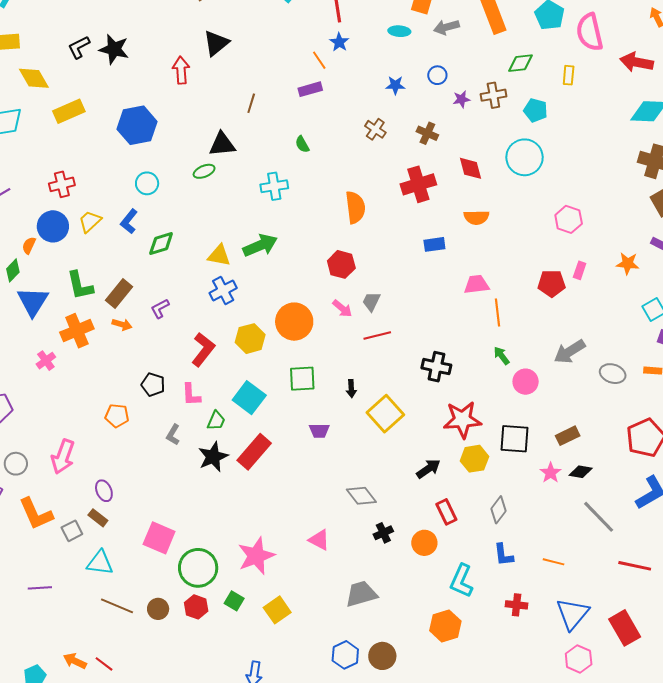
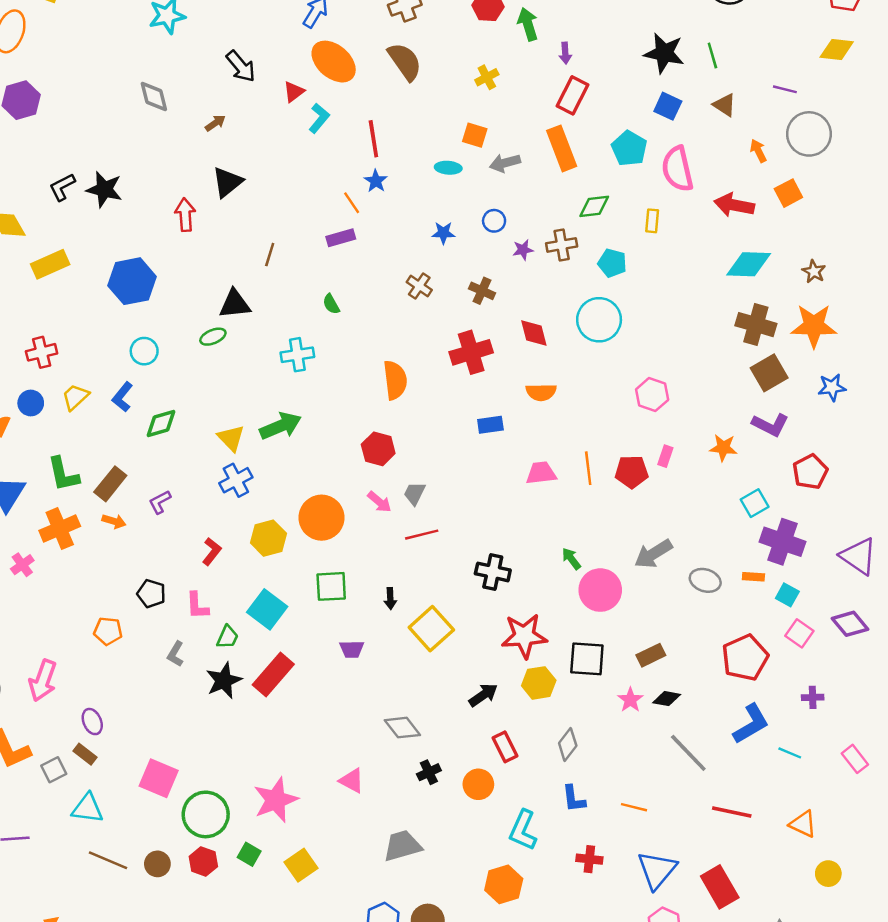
blue circle: (53, 226) -> (31, 403), size x0.7
yellow triangle: (219, 255) -> (231, 438), turned 35
orange line: (497, 313) -> (588, 468), moved
red L-shape: (203, 350) -> (212, 551), size x0.7
pink circle: (526, 382) -> (600, 590), size x1.4

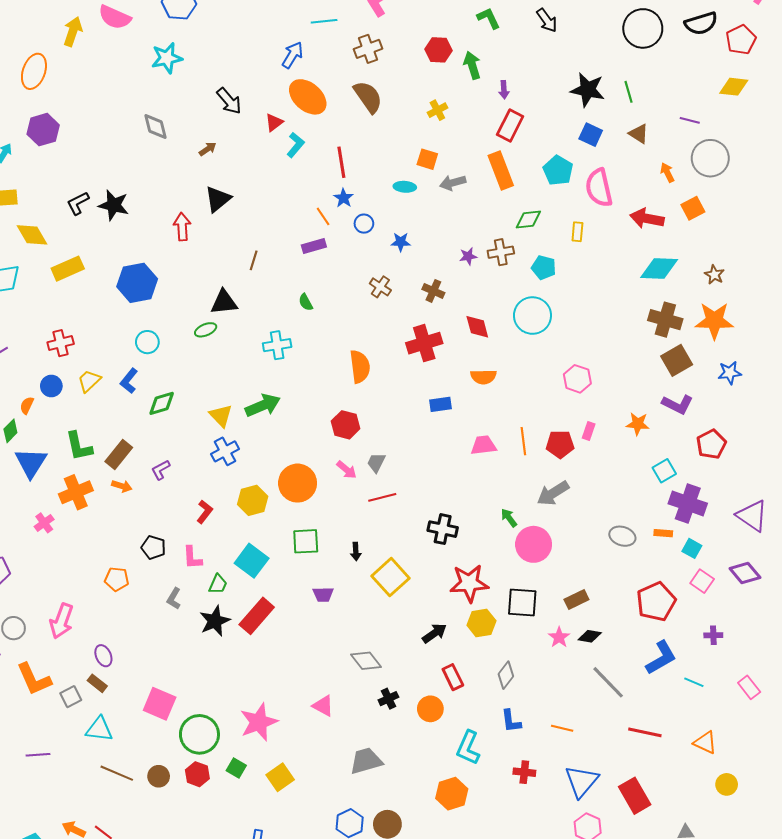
blue circle: (494, 221) -> (364, 224), moved
gray arrow: (653, 554) -> (553, 493), moved

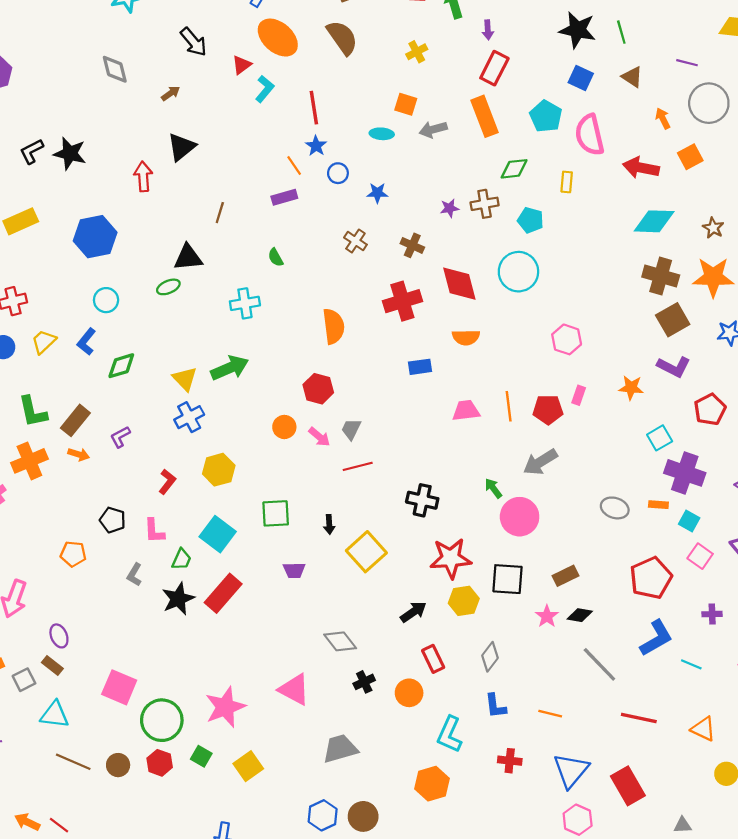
red diamond: (477, 327) -> (459, 284), size x1.4
orange circle: (298, 483) -> (284, 427), moved, size x0.6
pink triangle: (323, 706) -> (294, 690), size x1.4

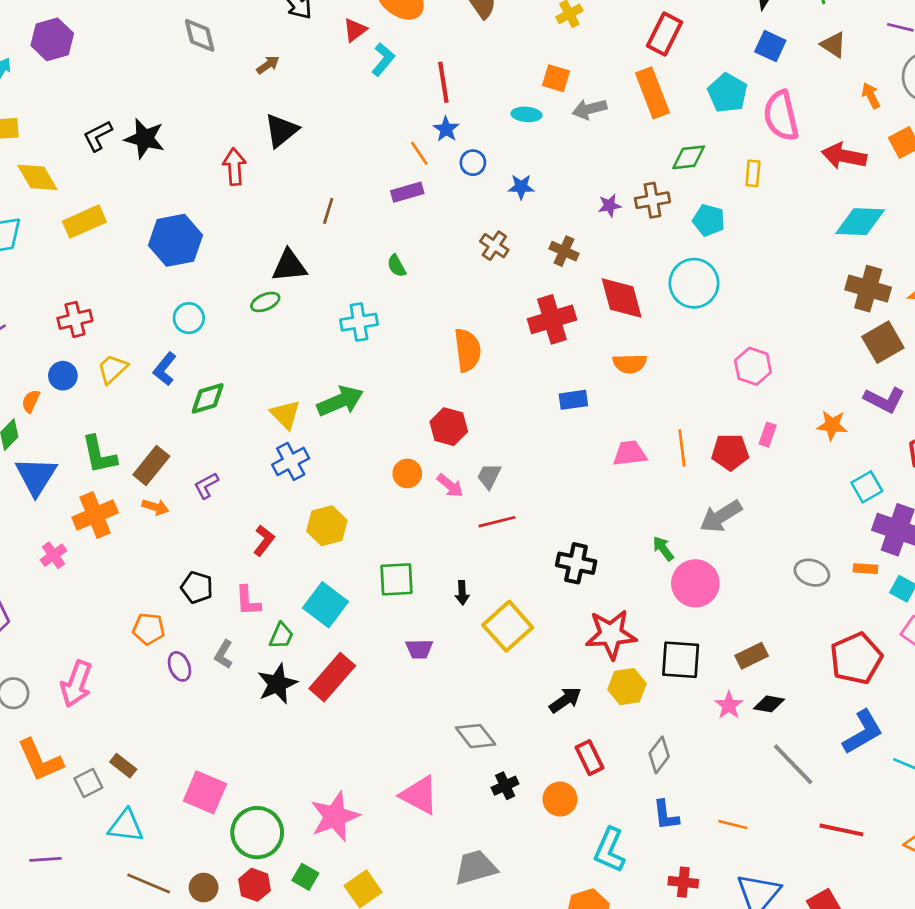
purple ellipse: (59, 636) -> (179, 666), moved

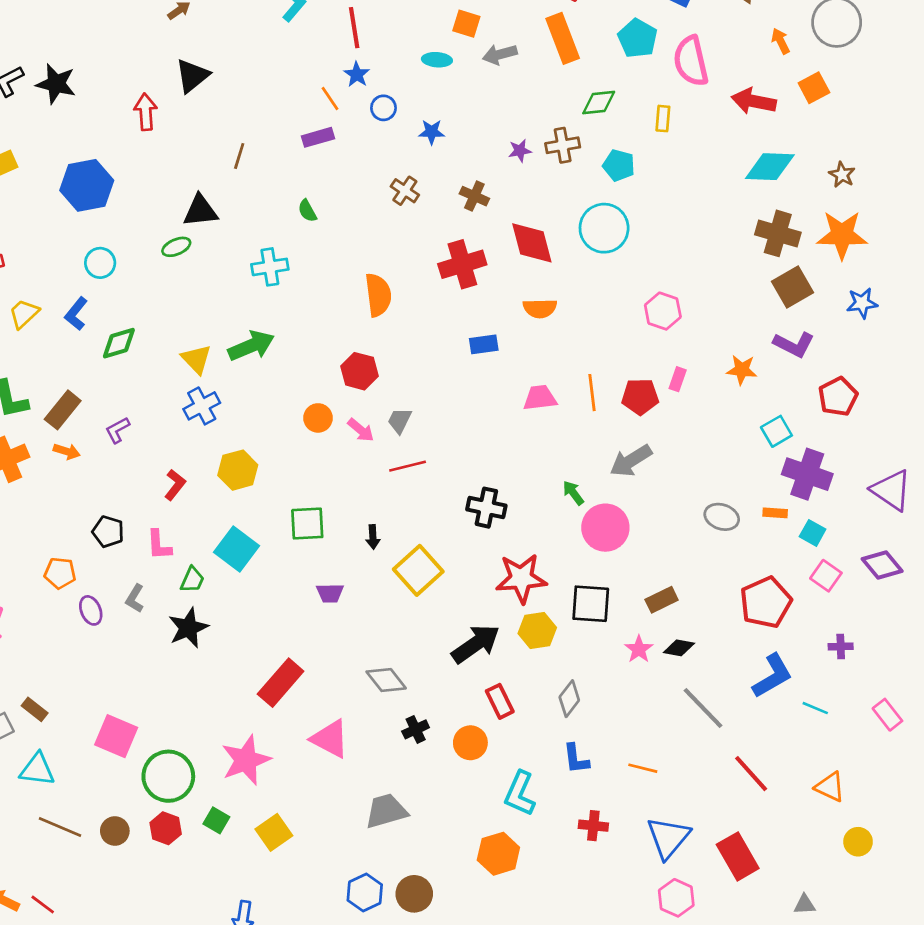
red rectangle: (332, 677) -> (281, 683), moved
black arrow: (565, 700) -> (476, 644), size x1.5
red line: (841, 830) -> (751, 774), turned 36

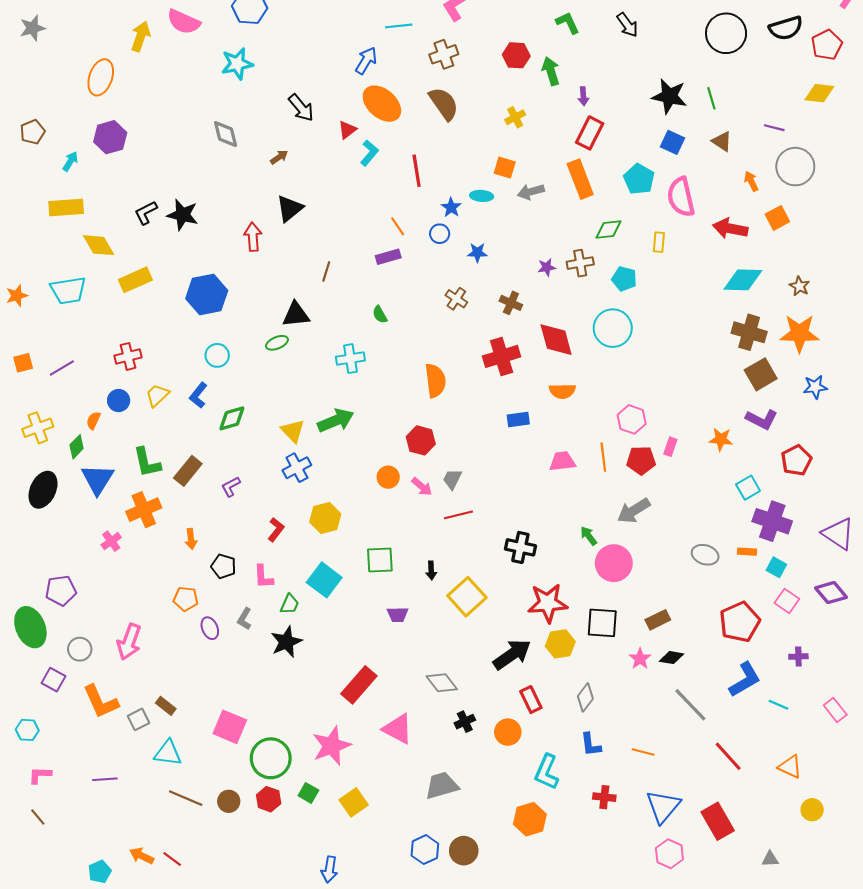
blue star: (357, 74) -> (451, 207), moved
pink hexagon: (663, 311) -> (632, 419), moved
orange arrow: (67, 451) -> (191, 539), moved, turned 66

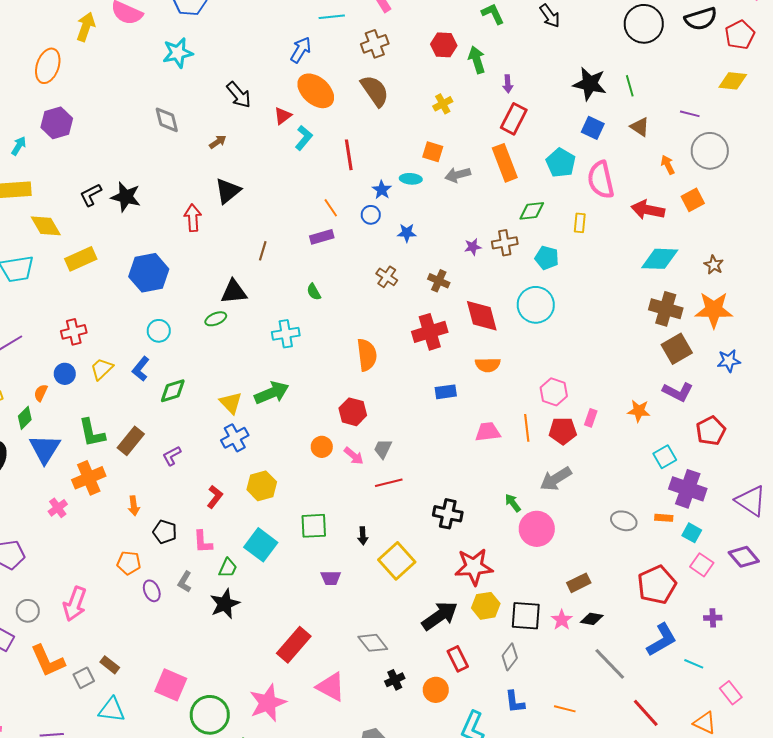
black square: (602, 623) -> (526, 616), moved
pink rectangle: (835, 710) -> (731, 693), moved

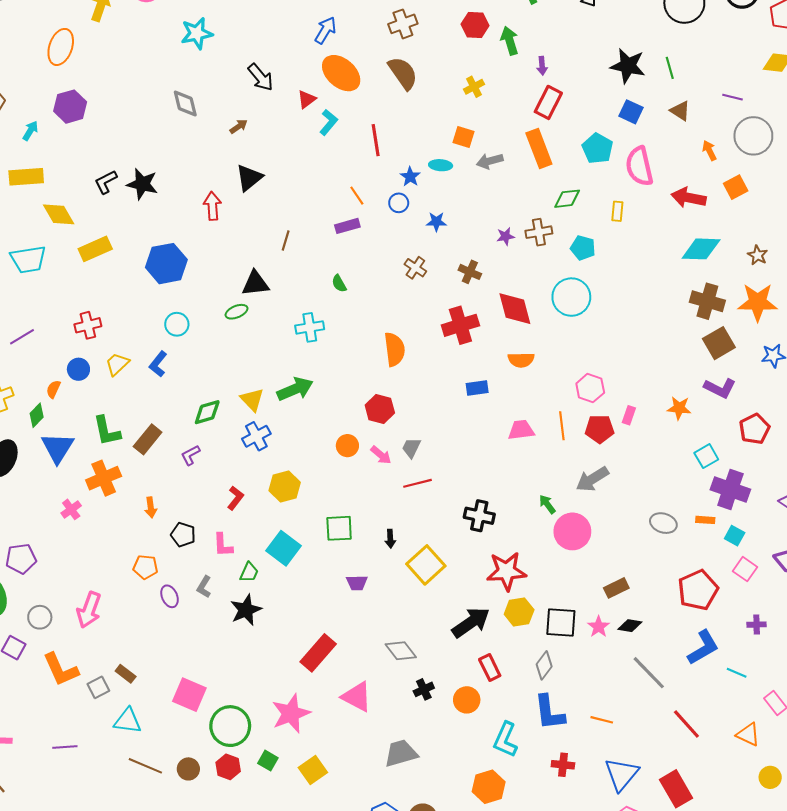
green diamond: (173, 391) -> (207, 412), moved
blue L-shape: (515, 702) -> (549, 712), size x1.5

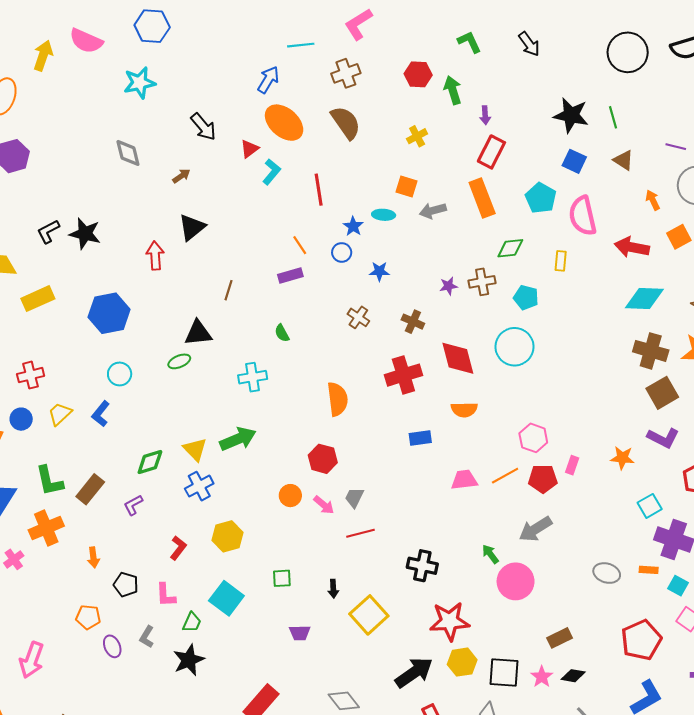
orange line: (562, 426) -> (505, 476), turned 68
green square: (339, 528) -> (282, 578), size x0.7

